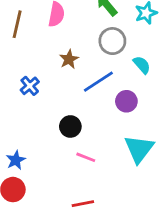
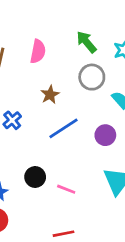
blue line: (98, 82) -> (63, 128), moved
black circle: (70, 126) -> (35, 177), moved

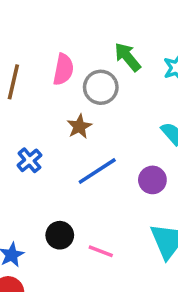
gray circle: (92, 77) -> (101, 87), moved

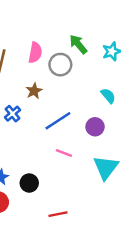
brown star: (79, 126) -> (34, 91), moved
black circle: (60, 235) -> (29, 183), moved
pink line: (101, 251) -> (64, 153), moved

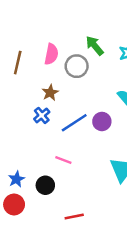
blue cross: (12, 114) -> (42, 115), moved
purple circle: (95, 127) -> (102, 121), moved
pink line: (64, 153) -> (63, 160), moved

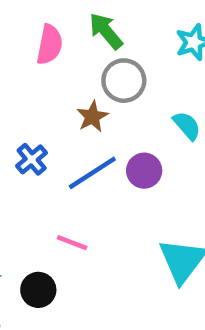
green arrow: (95, 46) -> (106, 31), moved
gray circle: (77, 66) -> (124, 81), moved
brown star: (50, 93) -> (92, 117), moved

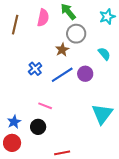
pink line: (72, 243) -> (45, 106), moved

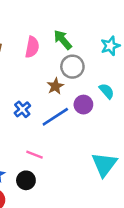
purple circle: (85, 74) -> (83, 105), moved

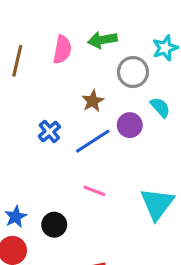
green arrow: (63, 40) -> (102, 40), turned -60
gray circle: (72, 67) -> (133, 72), moved
pink line: (35, 155) -> (94, 191), moved

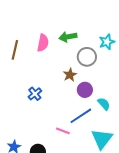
brown star: (93, 101) -> (70, 75), moved
cyan semicircle: (160, 107) -> (104, 104), moved
blue line: (93, 141) -> (81, 116), moved

